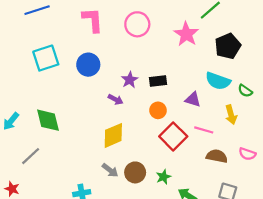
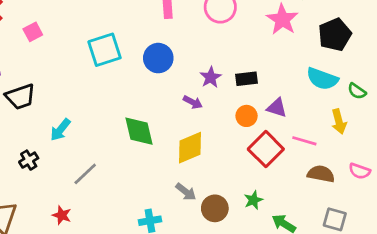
purple triangle: (193, 99) -> (277, 108), moved
green diamond: (48, 120) -> (139, 131), moved
brown circle: (135, 172) -> (215, 208), moved

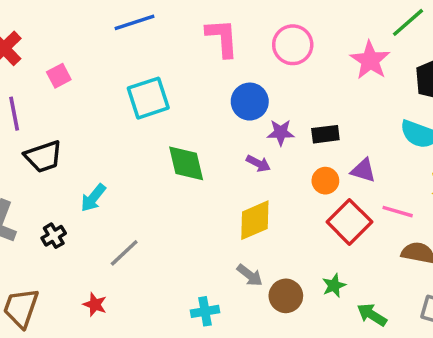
blue circle: (158, 58) -> (250, 102), moved
purple star: (211, 77) -> (281, 132), turned 30
green diamond: (139, 131) -> (186, 163), moved

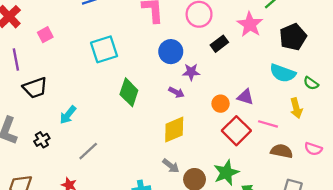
black rectangle: (325, 134) -> (219, 44), moved, turned -30
green diamond: (186, 163) -> (129, 92), turned 32
green star: (334, 286) -> (226, 173), size x1.6

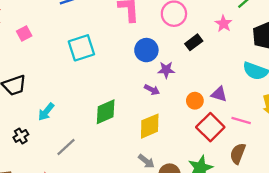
pink star: (250, 24) -> (224, 24), size x0.7
green diamond: (129, 92) -> (106, 112), moved, turned 48
brown semicircle: (282, 151) -> (238, 154), moved, turned -80

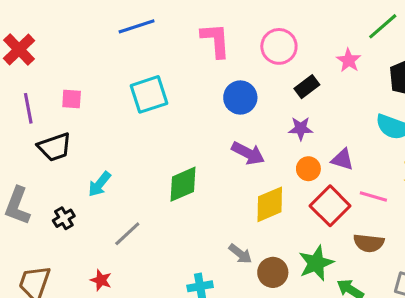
pink square: (24, 34) -> (72, 99), moved, turned 32
purple star: (166, 70) -> (301, 128), moved
purple arrow: (152, 90) -> (248, 153), size x1.5
yellow diamond: (150, 126) -> (270, 204), moved
brown semicircle: (238, 154) -> (369, 243), turned -105

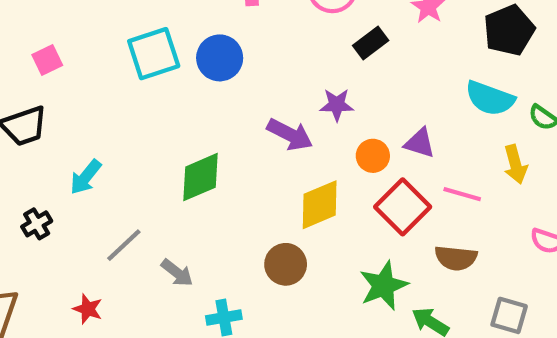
blue circle: (240, 98) -> (220, 58), moved
pink square: (72, 99) -> (47, 60), turned -30
purple star: (301, 128) -> (337, 105), moved
gray arrow: (240, 254) -> (177, 273), moved
brown circle: (273, 272) -> (286, 264), moved

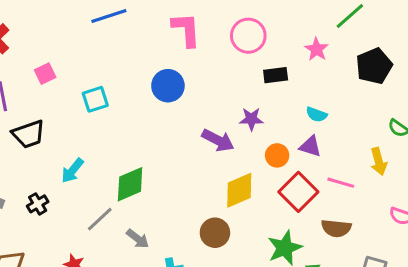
black rectangle: (371, 43) -> (276, 75), turned 30
cyan square: (154, 54) -> (95, 99), moved, size x0.7
pink square: (47, 60) -> (45, 74), moved
cyan semicircle: (490, 98) -> (317, 114), moved, size x0.6
green diamond: (200, 177) -> (130, 184), moved

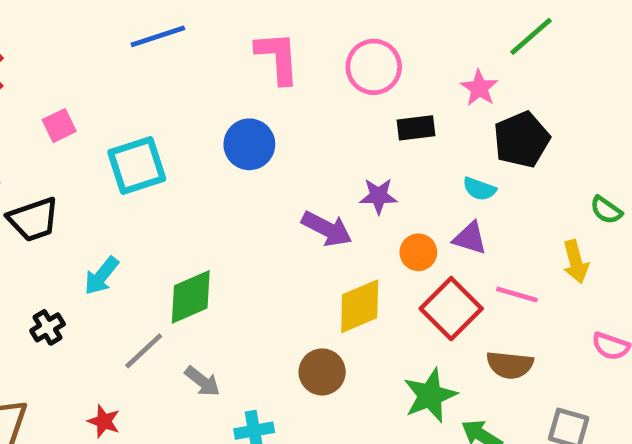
black pentagon: (374, 66) -> (522, 140), moved
cyan square: (95, 99) -> (137, 165), size x1.4

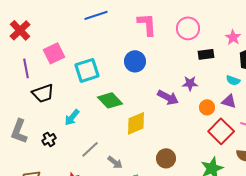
pink square: (59, 126) -> (54, 53), size x1.5
green diamond: (191, 297) -> (110, 100), moved, turned 70
yellow diamond: (360, 306) -> (136, 123), moved

